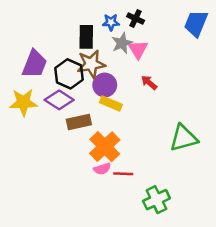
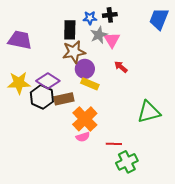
black cross: (136, 18) -> (110, 15), turned -32
purple trapezoid: (34, 64) -> (20, 40), moved, turned -100
black hexagon: (69, 74) -> (42, 97), moved
red line: (123, 174) -> (114, 144), moved

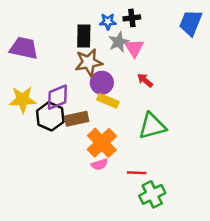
purple diamond: (48, 81) -> (57, 97), turned -55
green triangle: (149, 112) -> (152, 126), moved

